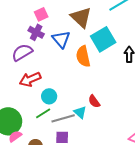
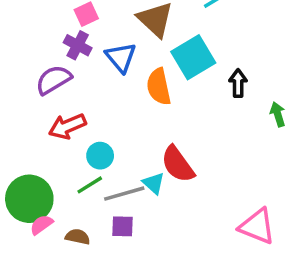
red semicircle: (94, 101) -> (178, 164), size x1.6

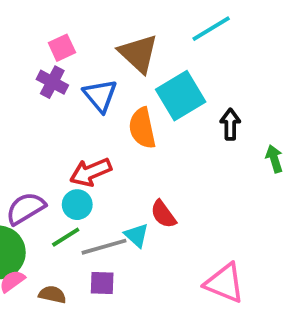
purple semicircle: (53, 80) -> (26, 208), moved
red arrow: (67, 126) -> (91, 172), moved
red semicircle: (178, 164) -> (163, 214), size x0.7
pink triangle: (257, 226) -> (225, 283), moved

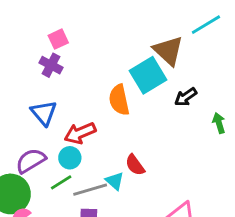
cyan line: (211, 29) -> (206, 25), moved
brown triangle: (138, 53) -> (168, 51), moved
blue triangle: (100, 96) -> (44, 113), moved
black arrow: (230, 124) -> (186, 97), turned -125

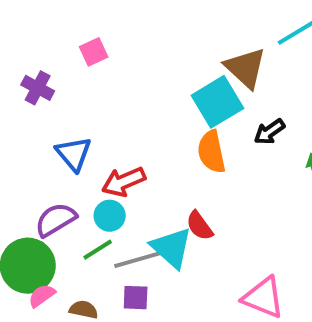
purple cross: (51, 65) -> (38, 88), moved
orange semicircle: (119, 100) -> (211, 152), moved
cyan triangle: (115, 181) -> (172, 248), size x1.6

